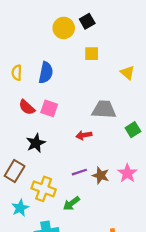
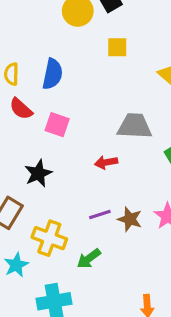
red semicircle: (27, 107) -> (21, 109), moved

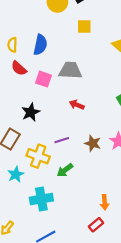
gray trapezoid: (135, 126) -> (70, 70), moved
red arrow: (106, 162) -> (77, 105), turned 32
purple line: (100, 214) -> (62, 140), moved

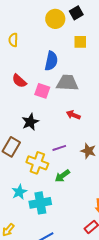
yellow semicircle: (12, 45) -> (13, 40), moved
blue semicircle: (40, 45) -> (51, 61), moved
cyan star: (16, 174) -> (19, 192), moved

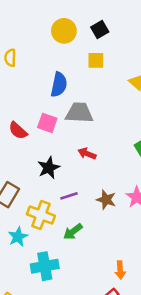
black square: (76, 13) -> (100, 30), moved
red semicircle: (19, 81) -> (18, 131), moved
black star: (30, 122) -> (49, 168), moved
cyan star: (19, 192) -> (18, 237), moved

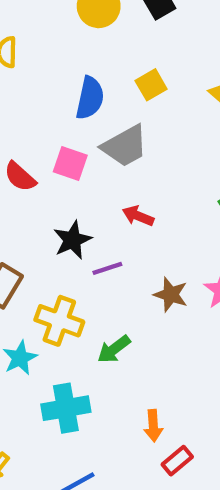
yellow square: (96, 60) -> (151, 85), moved, turned -30
gray trapezoid: (79, 113) -> (125, 146), turned 148
purple line: (69, 196) -> (107, 268), moved
orange arrow: (120, 270) -> (153, 426), moved

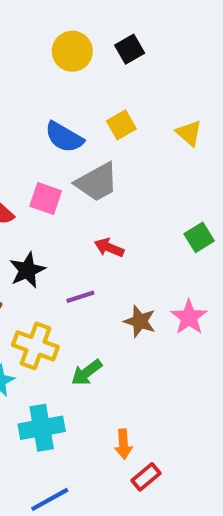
blue semicircle: (90, 98) -> (64, 137), turned 108
black star: (72, 240) -> (27, 270), moved

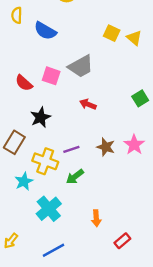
yellow square: (121, 125) -> (112, 33), moved, turned -35
blue semicircle: (64, 137) -> (45, 31), moved
purple line: (80, 297) -> (71, 149), moved
cyan cross: (42, 428) -> (49, 209), turned -30
red rectangle: (146, 477) -> (122, 241), moved

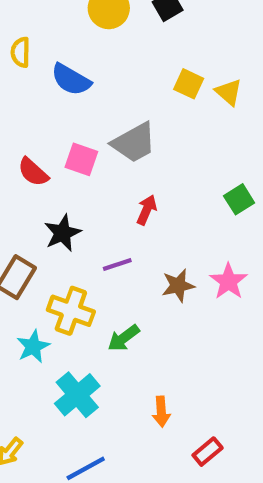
red arrow: (88, 104) -> (147, 210), turned 91
brown star: (106, 147) -> (178, 286), turned -30
purple line: (71, 149) -> (117, 265), moved

